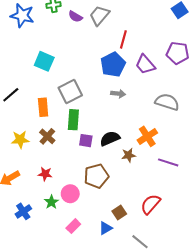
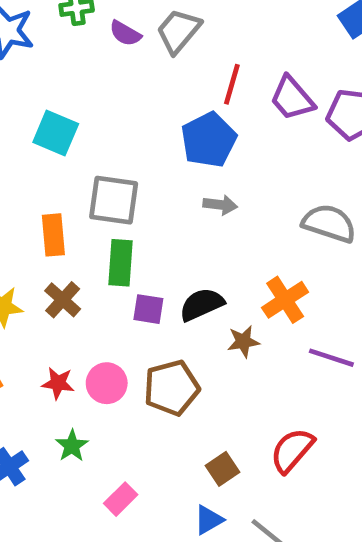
purple trapezoid: (145, 64) -> (292, 98), moved
gray square: (70, 92) -> (114, 200), turned 35
pink circle: (70, 194) -> (107, 383), moved
blue triangle: (106, 228) -> (209, 520), moved

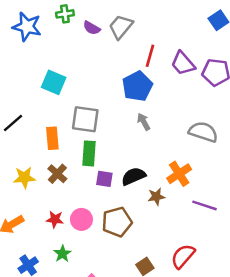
gray arrow: (220, 205) -> (144, 122), turned -126

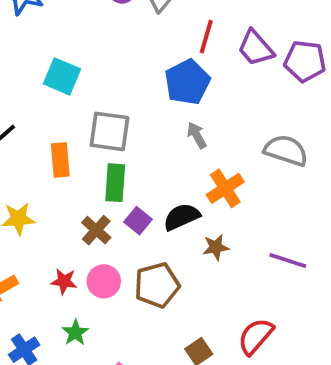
brown cross: (57, 174) -> (96, 230), moved
orange cross: (179, 174) -> (225, 188), moved
purple square: (104, 179) -> (138, 221), turned 30

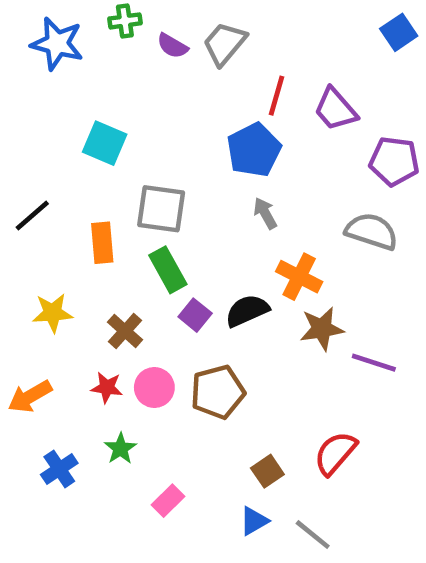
purple pentagon: (305, 61) -> (394, 161), moved
green rectangle: (115, 183) -> (168, 270), turned -33
orange cross: (225, 188) -> (299, 277), turned -30
brown cross: (96, 230) -> (125, 331), moved
brown star: (216, 247) -> (322, 329), moved, size x1.4

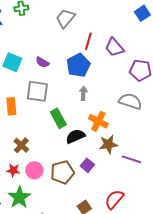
purple semicircle: (172, 46) -> (42, 62), moved
gray arrow: (265, 213) -> (83, 93), turned 32
green rectangle: (168, 270) -> (58, 118), moved
purple square: (195, 315) -> (87, 165), moved
green star: (120, 449) -> (19, 197), size x1.6

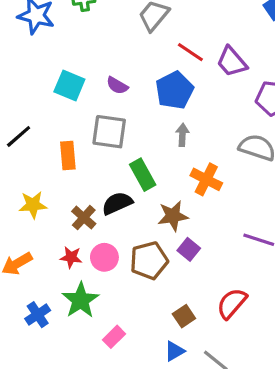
red line: (88, 41) -> (190, 52), turned -72
black semicircle: (75, 136) -> (117, 203), moved
brown star: (108, 144) -> (173, 216), moved

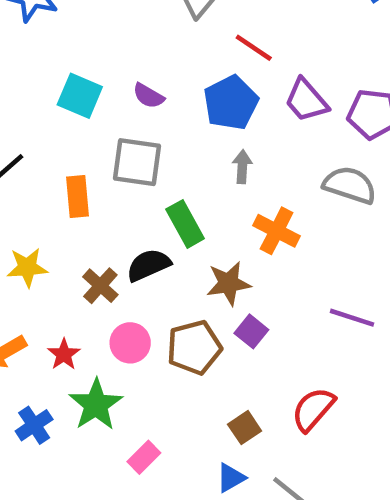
purple trapezoid: (232, 62) -> (306, 100), moved
red star: (71, 257) -> (64, 354), moved, turned 30

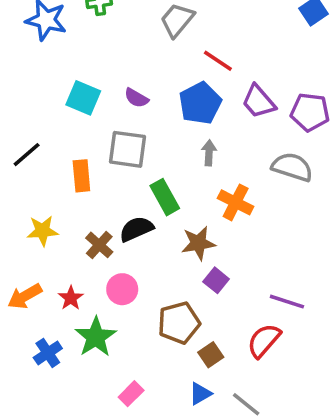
purple line: (352, 318) -> (287, 302), moved
brown pentagon: (194, 347) -> (179, 323), moved
pink rectangle: (144, 457) -> (131, 394), moved

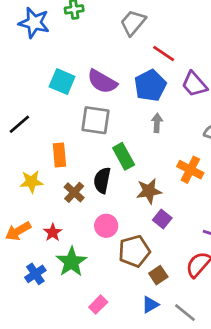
purple semicircle: (136, 98) -> (102, 82), size x1.6
orange rectangle: (81, 176) -> (59, 155), moved
orange cross: (236, 202) -> (190, 170), moved
black semicircle: (136, 229) -> (102, 180), turned -55
pink circle: (122, 289) -> (106, 226), moved

